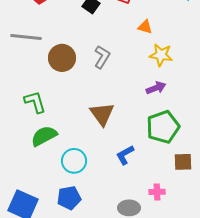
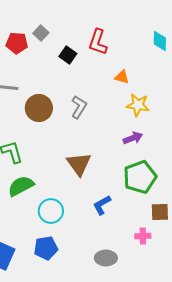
pink cross: (157, 192) -> (143, 236), moved

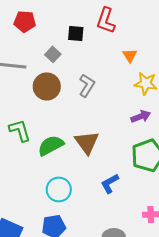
gray square: (41, 33) -> (53, 54), moved
black square: (68, 55) -> (76, 33), turned -30
orange triangle: (122, 77) -> (130, 55), turned 42
green semicircle: (21, 186) -> (51, 145), moved

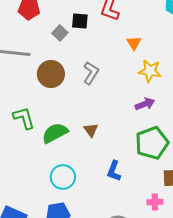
gray square: (53, 54) -> (60, 33), moved
brown triangle: (87, 142) -> (91, 130), size x0.6
blue L-shape: (110, 183) -> (114, 171), turned -40

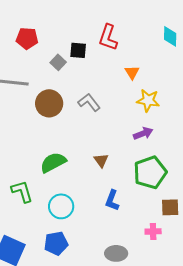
gray L-shape: (91, 73) -> (89, 102), turned -70
green L-shape: (24, 118) -> (22, 191), moved
brown triangle: (91, 130) -> (101, 160), moved

